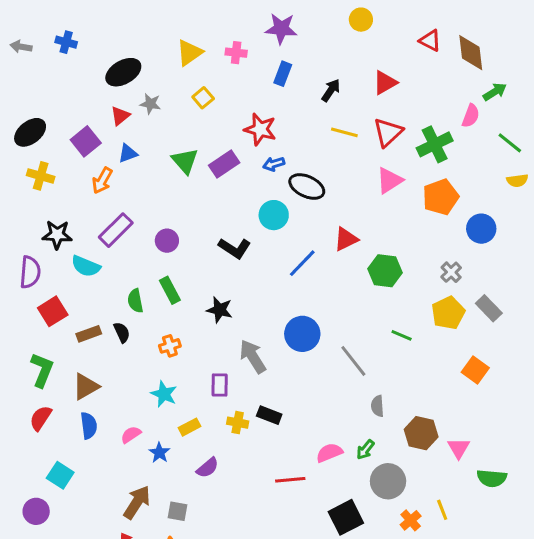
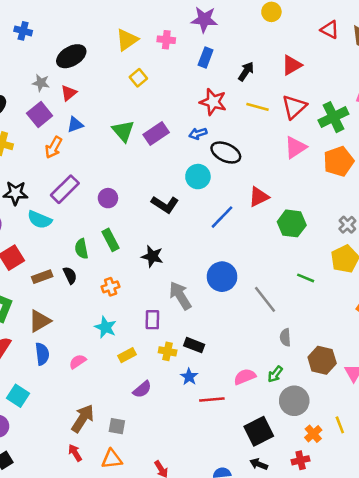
gray star: (150, 104) -> (41, 83), moved
red star: (260, 129) -> (213, 102), moved
blue star: (159, 453) -> (189, 377), moved

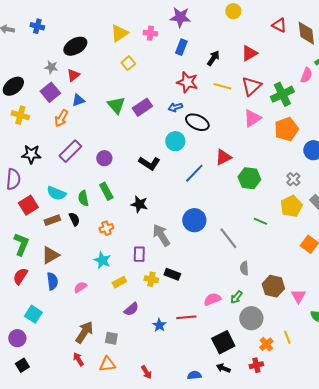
cyan semicircle: (40, 220) -> (56, 193), moved
blue star: (189, 377) -> (159, 325), moved

